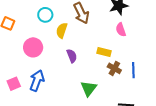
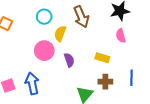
pink circle: (33, 47) -> (44, 51), moved
brown cross: (114, 68) -> (105, 82), moved, turned -32
blue arrow: (37, 81) -> (32, 84), turned -35

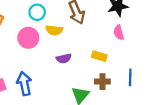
yellow semicircle: (60, 33) -> (54, 30), turned -105
pink circle: (44, 51) -> (28, 38), moved
purple semicircle: (69, 60) -> (64, 58), turned 96

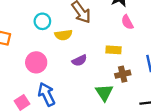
pink circle: (28, 38) -> (36, 62), moved

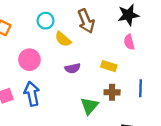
yellow semicircle: (63, 35) -> (63, 39), turned 35

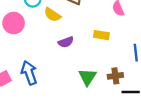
pink circle: (29, 60) -> (14, 23), moved
brown cross: (112, 92) -> (115, 76), moved

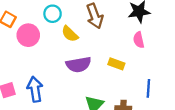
purple semicircle: (66, 42) -> (79, 65), size x1.5

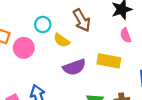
yellow rectangle: (116, 64) -> (109, 61), size x1.5

